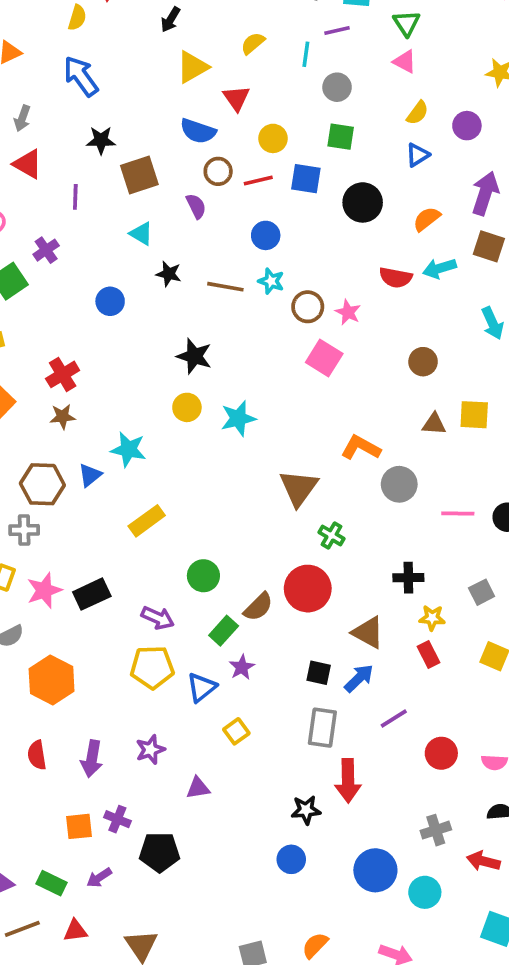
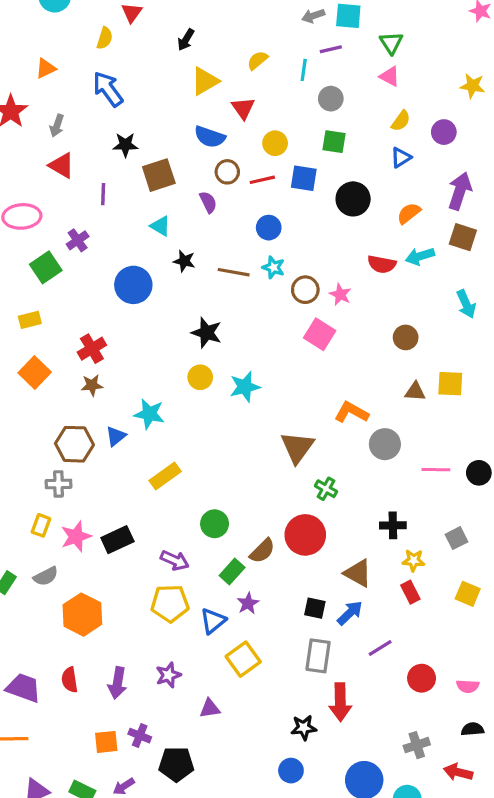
blue circle: (110, 301) -> (133, 285), size x1.5
yellow square: (236, 731) -> (243, 659), size x1.5

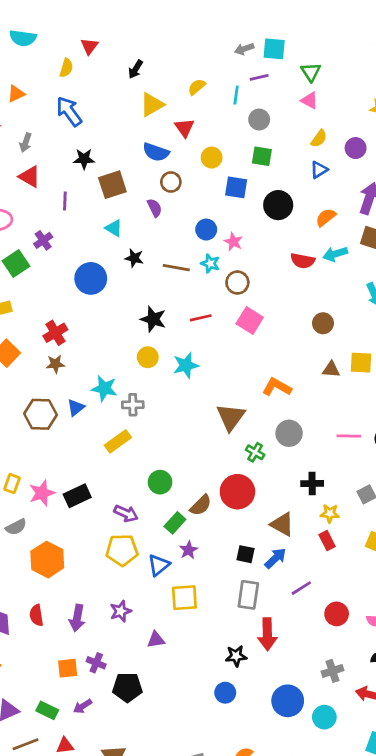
red line: (262, 180) -> (201, 318), moved
pink star: (340, 294) -> (233, 242), moved
gray circle: (385, 444) -> (289, 433), moved
gray cross: (58, 484) -> (133, 405), moved
yellow square: (243, 659) -> (184, 598), turned 32

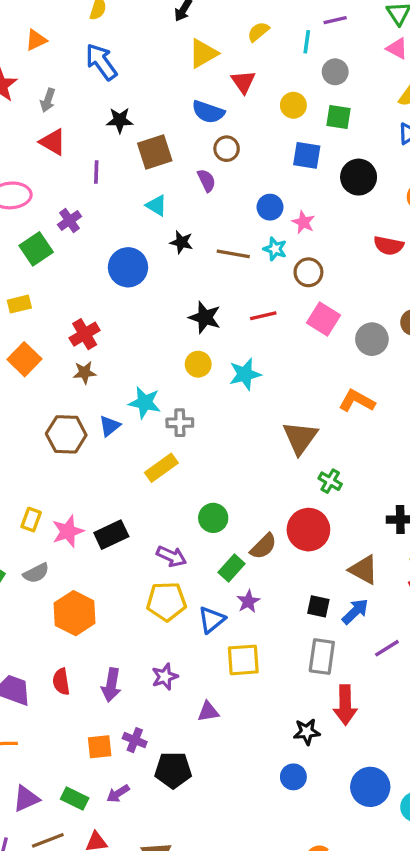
yellow circle: (212, 158) -> (293, 105), moved
gray circle: (289, 433) -> (372, 339), moved

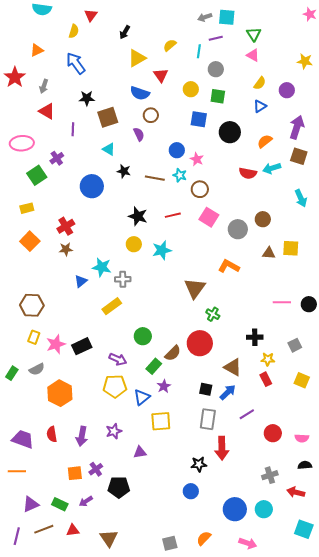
brown hexagon: (66, 434) -> (32, 305), moved
purple cross: (135, 740) -> (96, 469), turned 32
blue circle: (370, 787) -> (235, 509), moved

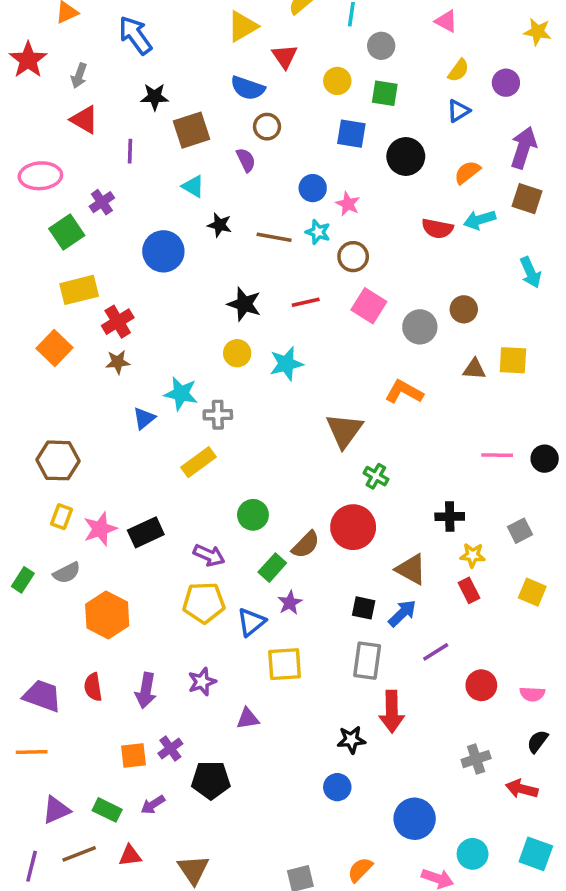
yellow rectangle: (27, 208) -> (79, 290), moved, size x1.5
black semicircle: (305, 465) -> (538, 741), turned -48
cyan circle: (264, 509) -> (473, 854), moved

